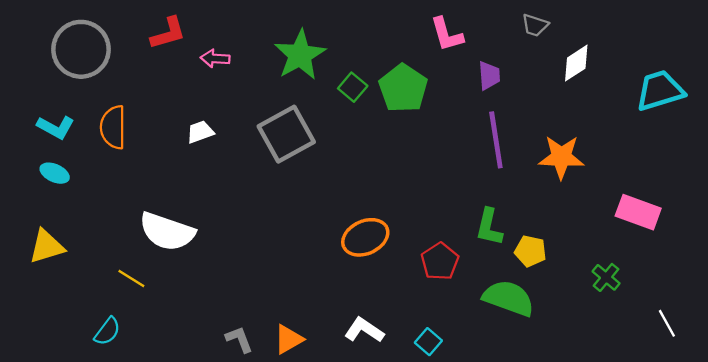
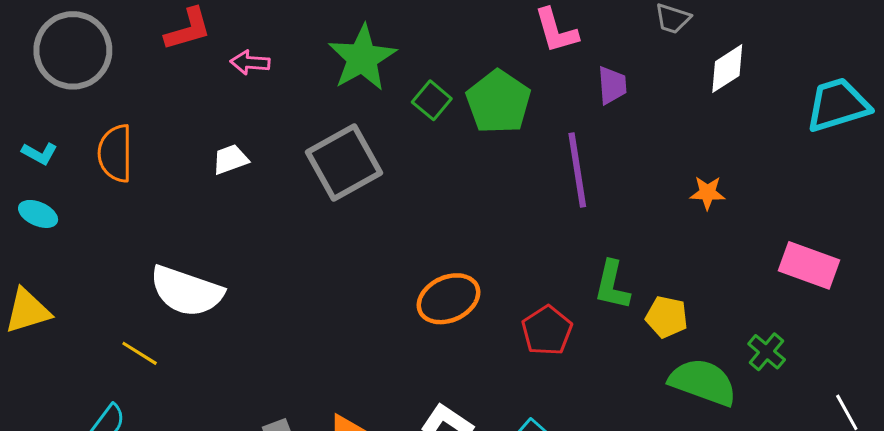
cyan L-shape: (56, 127) -> (40, 153), size x0.7
purple line: (496, 140) -> (577, 170), moved
orange star: (561, 157) -> (707, 193), size x0.6
green semicircle: (509, 298) -> (703, 382), moved

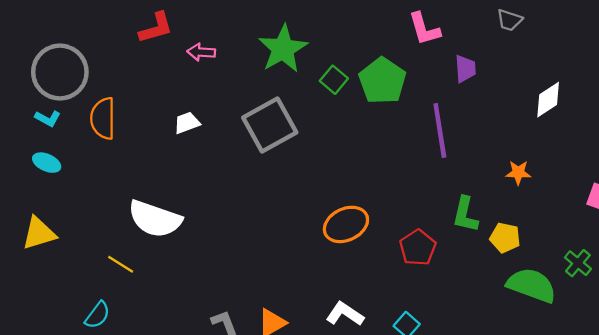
gray circle: (73, 50) -> (60, 72), moved
white diamond: (727, 69) -> (548, 100), moved
orange star: (707, 193) -> (518, 173), moved

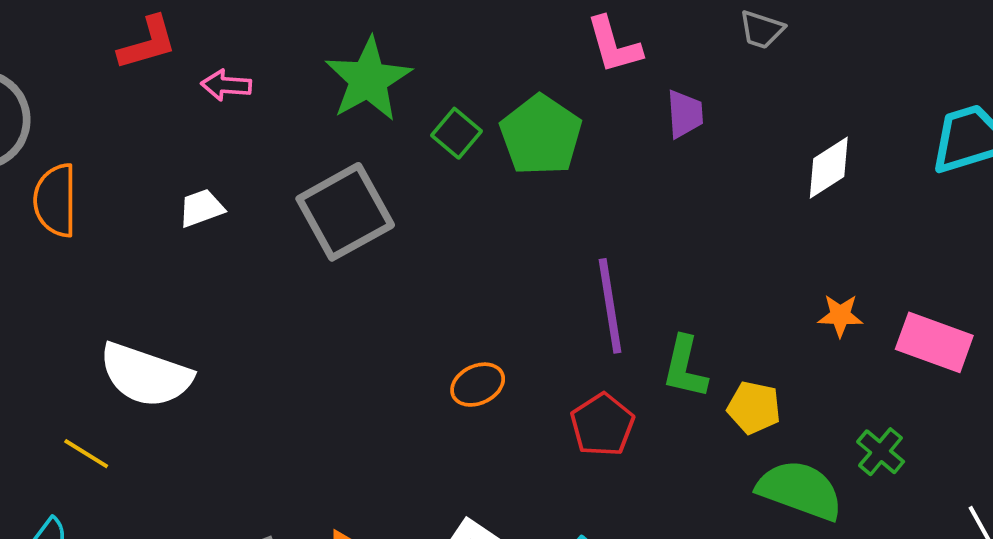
purple line: (440, 131) -> (610, 306), moved
orange star: (518, 173) -> (840, 315), moved
orange ellipse: (346, 224) -> (478, 385), size x0.7

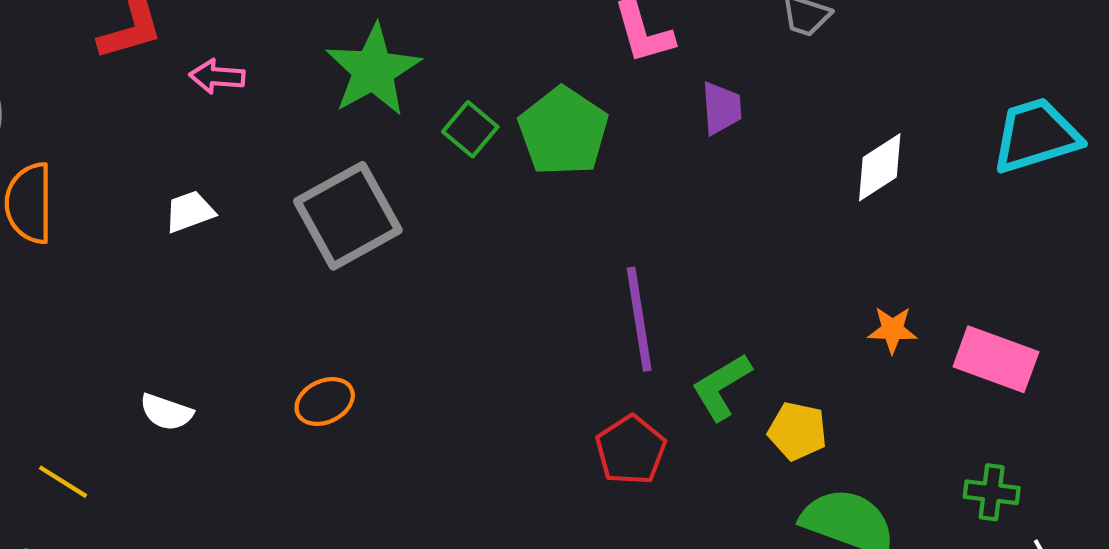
green L-shape: (685, 367) -> (721, 387), turned 46
white semicircle: (146, 375) -> (166, 412), moved, size x0.5
orange ellipse: (478, 385) -> (325, 402), moved
green cross: (881, 452) -> (992, 492), moved, turned -33

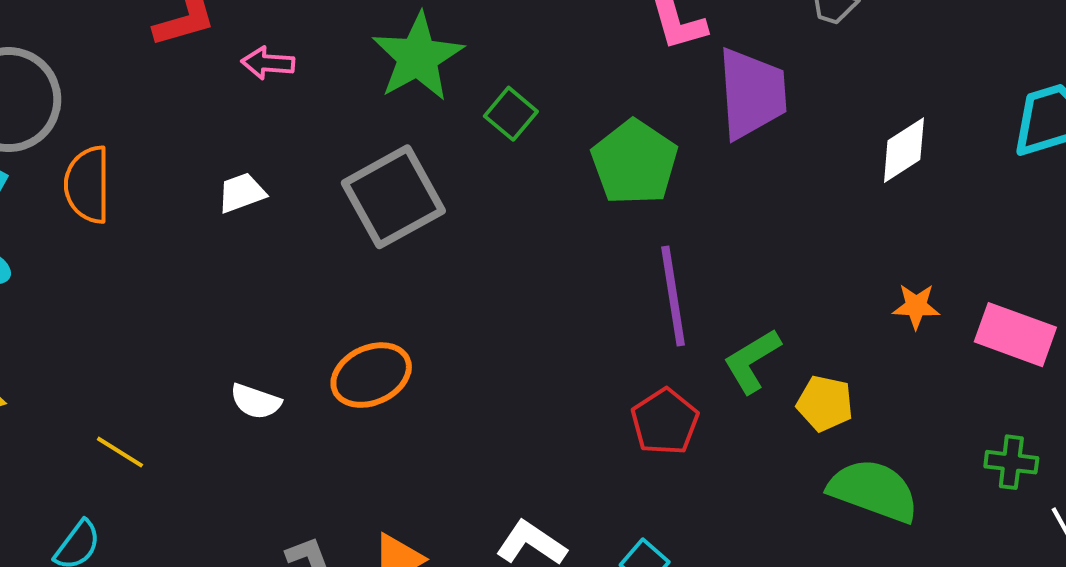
purple trapezoid: (721, 108) -> (752, 93), size x1.8
green pentagon: (563, 131) -> (634, 162), moved
orange ellipse: (325, 402) -> (371, 375), size x1.4
white semicircle: (166, 412) -> (256, 401), moved

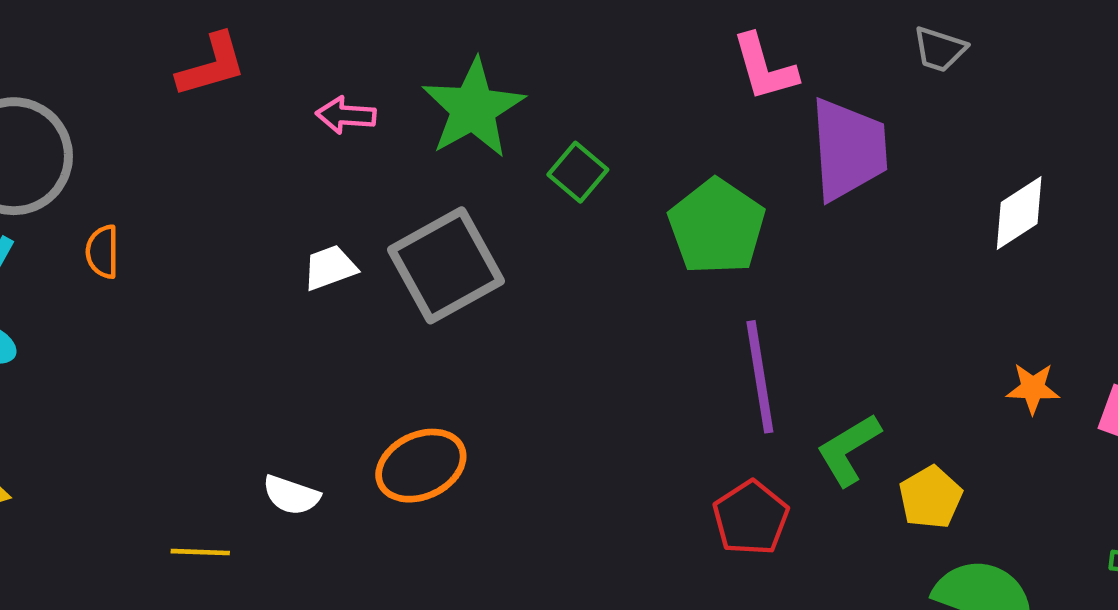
pink arrow: (268, 63) -> (346, 115), moved
orange semicircle: (88, 185) -> (102, 252), size x0.6
white trapezoid: (241, 193) -> (330, 268), moved
yellow pentagon: (825, 403) -> (930, 497), turned 30
yellow line: (120, 452) -> (200, 552), moved, turned -30

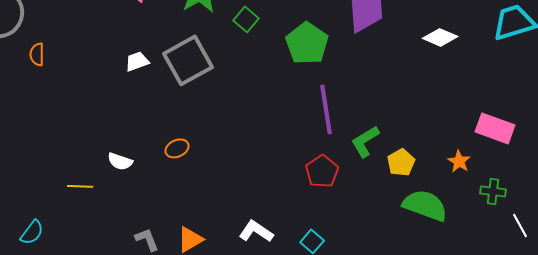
white diamond: (1019, 213) -> (440, 37), turned 56
orange star: (1033, 388) -> (459, 161), moved, turned 30
orange ellipse: (421, 466) -> (177, 148), size x0.6

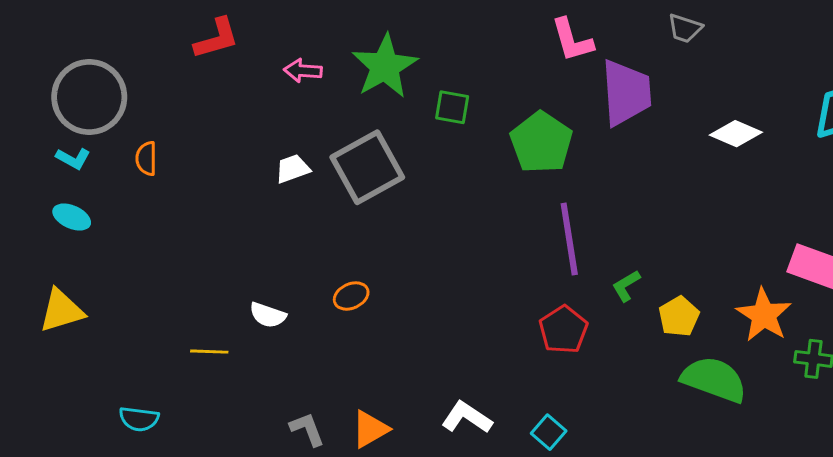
green square: (246, 19) -> (452, 107), turned -30
green L-shape: (365, 141) -> (626, 286), size x0.7
orange star: (459, 161) -> (764, 315), size x1.6
cyan semicircle: (32, 232) -> (139, 419), turned 60

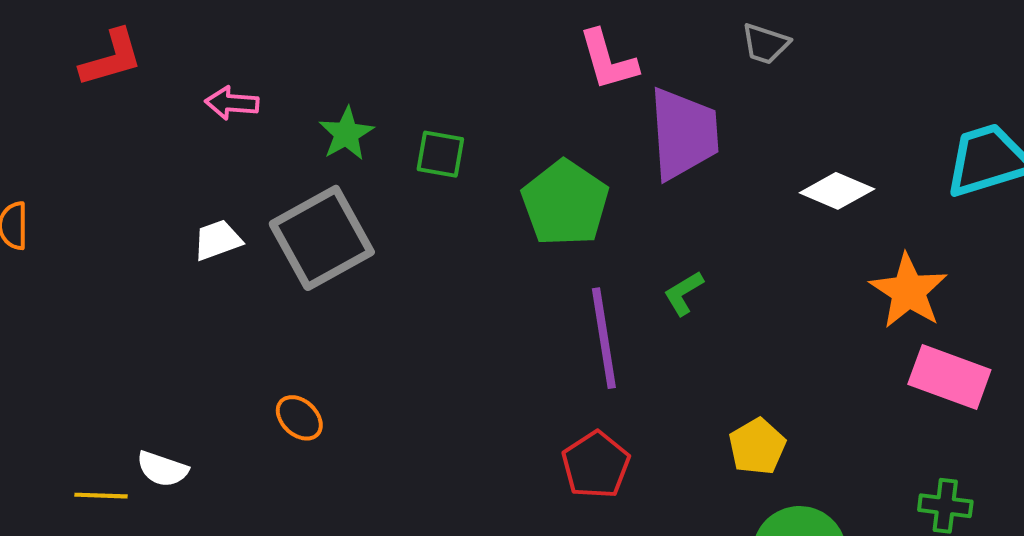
green star: (385, 66) -> (346, 134), moved, size x0.6
green L-shape: (626, 286) -> (684, 293), moved
orange ellipse: (351, 296) -> (299, 418), turned 68
white semicircle: (268, 315) -> (162, 469), moved
orange star: (764, 315) -> (909, 291), moved

